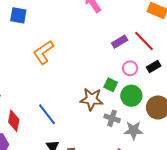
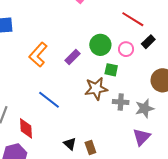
purple rectangle: (120, 42) -> (73, 57), moved
green circle: (131, 96) -> (100, 45), moved
blue line: (47, 114) -> (49, 100), moved

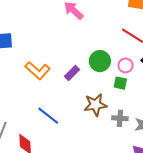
orange L-shape: (38, 55) -> (38, 71), turned -90
green square: (111, 70) -> (120, 83), moved

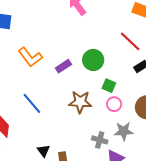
pink circle: (126, 65) -> (114, 104), moved
gray cross: (120, 118) -> (100, 140), moved

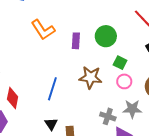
purple rectangle: (63, 66) -> (76, 41), turned -56
blue line: (32, 103) -> (52, 89), moved, turned 55

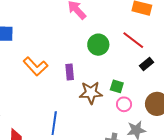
green circle: (106, 36) -> (98, 45), moved
brown star: (90, 77) -> (91, 93), moved

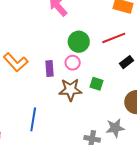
red line: (133, 40) -> (114, 38), turned -60
pink circle: (124, 104) -> (73, 63), moved

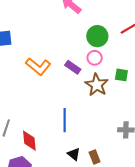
purple rectangle: (50, 68) -> (73, 67), turned -42
brown star: (70, 90) -> (97, 85), turned -30

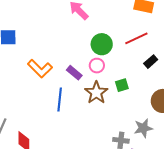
green square: (121, 75) -> (122, 85), turned -32
blue line: (65, 120) -> (60, 100), moved

